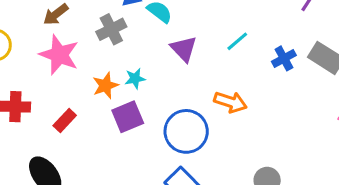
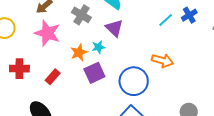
gray cross: (111, 29) -> (81, 15), turned -30
purple triangle: (184, 49) -> (114, 28), moved
blue cross: (284, 58) -> (189, 15), moved

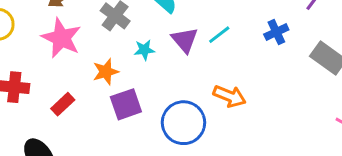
cyan line: (166, 20) -> (219, 35), moved
purple triangle: (114, 28) -> (185, 40), moved
cyan star: (98, 47) -> (144, 50), moved

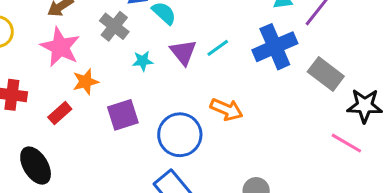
blue cross: (276, 32) -> (275, 47), size x1.8
orange star: (106, 72) -> (86, 82), moved

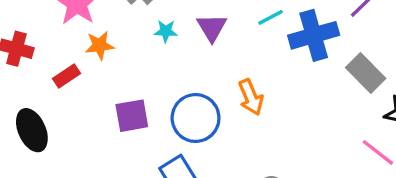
cyan line: (218, 48) -> (271, 17), moved
orange arrow: (226, 109) -> (251, 97), turned 36
purple square: (123, 115) -> (132, 116), moved

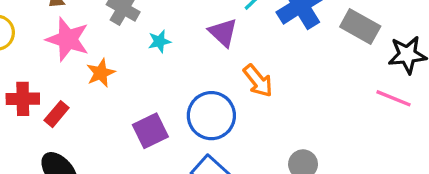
purple triangle: (212, 28) -> (223, 32), moved
red rectangle: (67, 76) -> (57, 114), moved

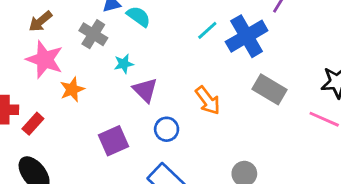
gray rectangle: (360, 27) -> (270, 89), moved
purple triangle: (223, 32) -> (145, 90), moved
blue circle: (211, 116) -> (167, 129), size x0.6

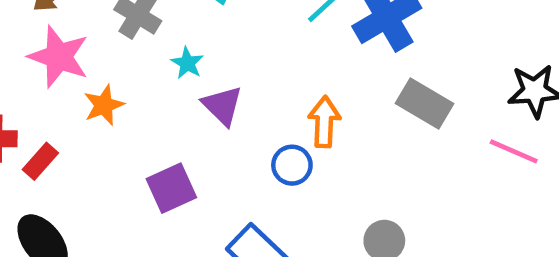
cyan star: (124, 64) -> (187, 63), turned -30
orange arrow: (208, 100) -> (324, 122), turned -140
blue circle: (167, 129) -> (292, 165), moved

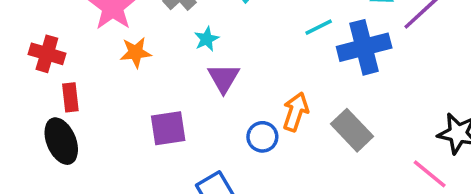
gray rectangle: (424, 103) -> (352, 130), moved
red rectangle: (40, 161) -> (70, 97), moved, turned -64

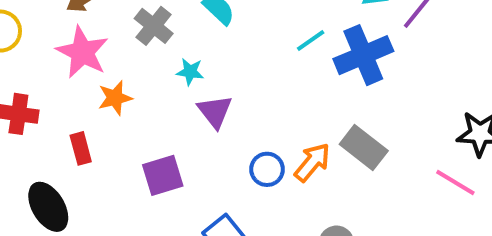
cyan star: (207, 39) -> (190, 72), turned -30
red rectangle: (70, 97) -> (81, 148), moved
orange arrow: (296, 112) -> (312, 162), moved, turned 30

